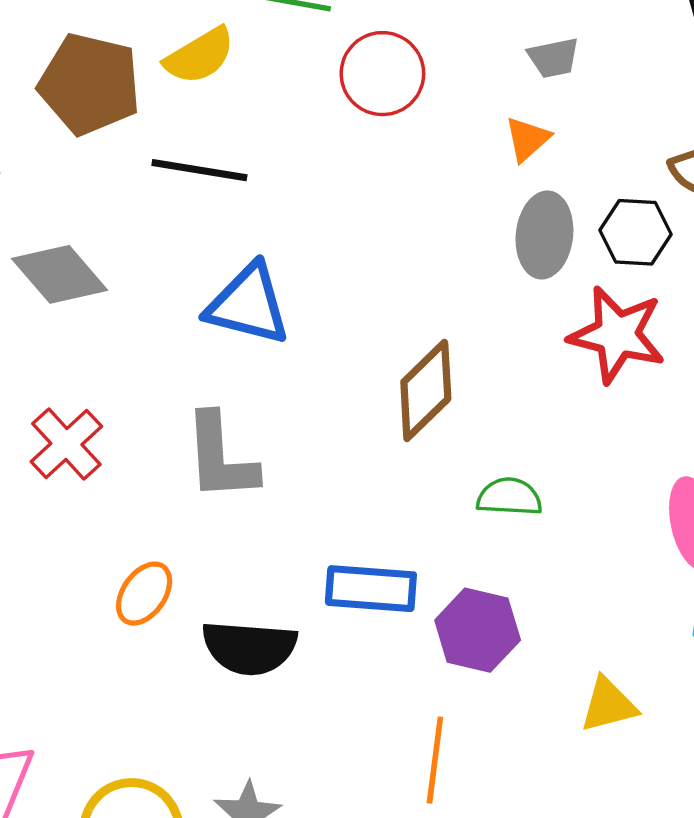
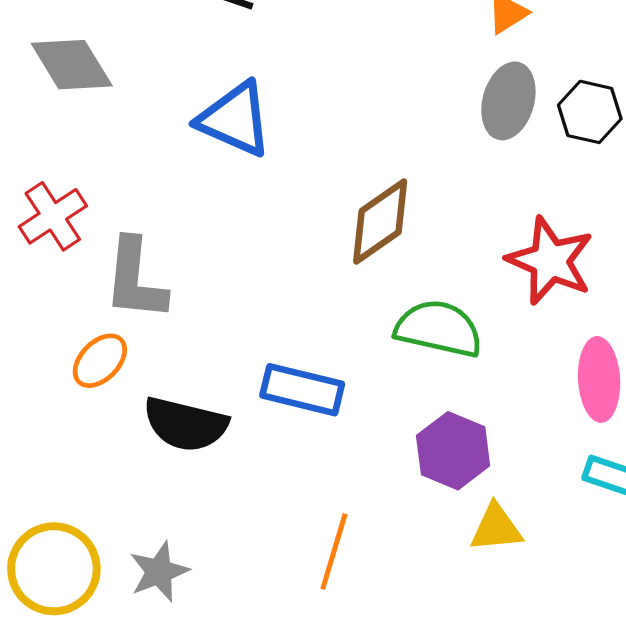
red star: (617, 335) -> (550, 261), moved
gray L-shape: (220, 457) -> (135, 279), moved
green semicircle: (509, 497) -> (439, 329), size x1.5
purple hexagon: (478, 630) -> (453, 451), moved

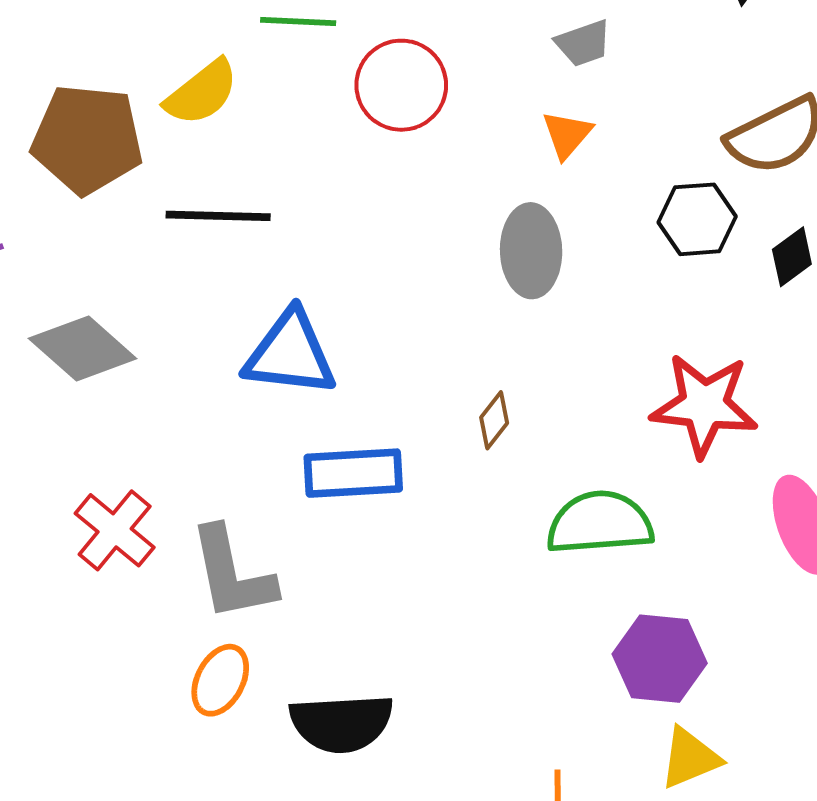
gray ellipse: (508, 101) -> (531, 251), moved
brown diamond: (380, 222) -> (494, 420), size x0.5
blue rectangle: (302, 390) -> (353, 473), moved
yellow triangle: (496, 528) -> (690, 758), moved

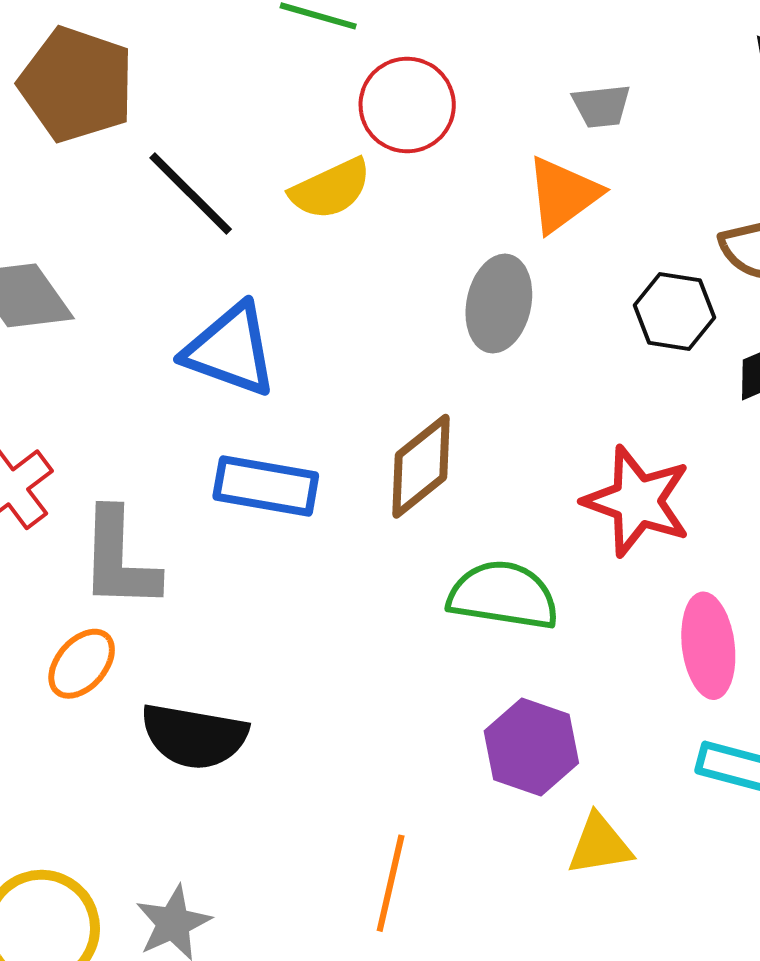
yellow semicircle: (202, 93) -> (331, 189), moved
orange triangle: (567, 135) -> (563, 195), size x1.5
black line: (218, 216) -> (191, 193), turned 30
brown diamond: (494, 420) -> (421, 466), size x1.8
yellow triangle: (690, 758) -> (600, 845), moved

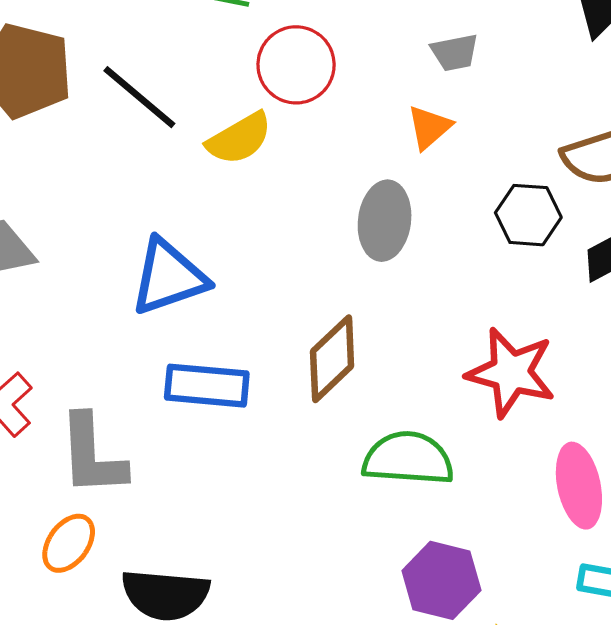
black line: (191, 193) -> (139, 97), moved
orange triangle: (563, 195) -> (429, 127), size x0.7
blue triangle: (231, 350) -> (169, 277), turned -34

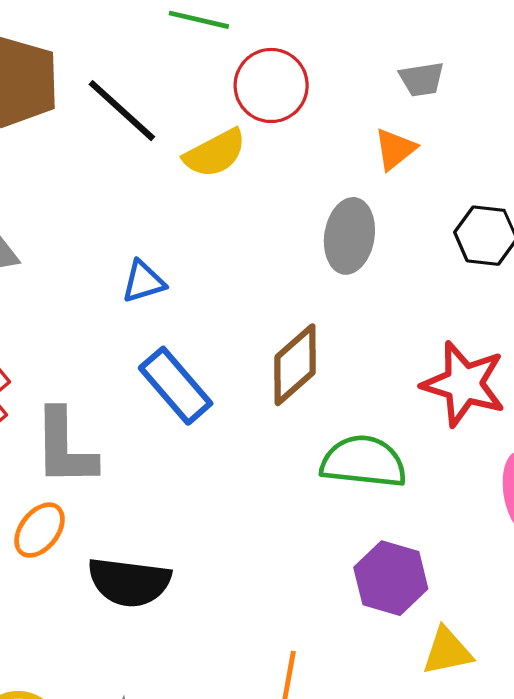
blue triangle: (169, 277) -> (143, 282), size x0.6
blue rectangle: (207, 386) -> (176, 386), turned 42

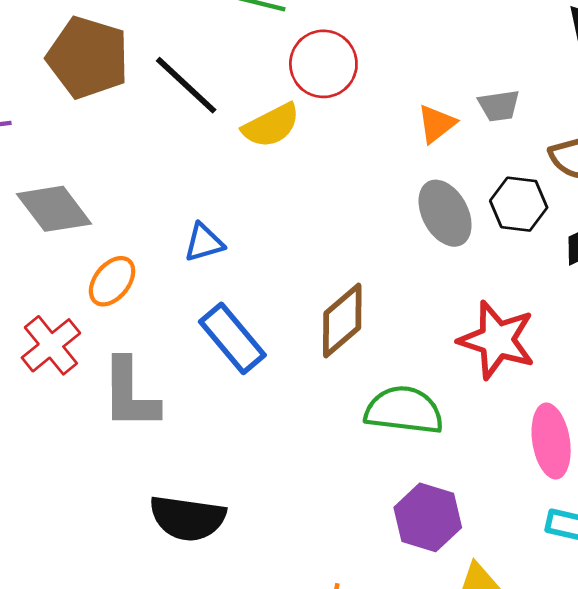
gray trapezoid: (422, 79) -> (499, 106), moved
gray ellipse: (349, 236) -> (445, 213), moved, turned -38
orange ellipse: (39, 530) -> (112, 281), moved

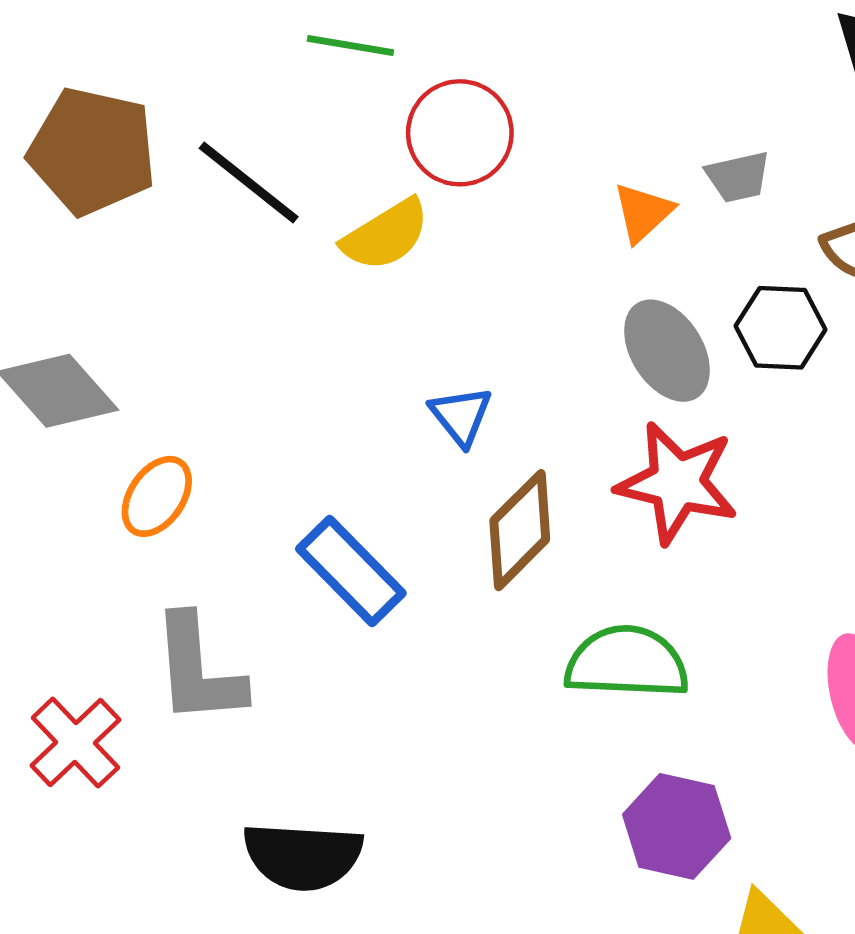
blue triangle: (204, 243) -> (461, 416), moved, turned -48
red star: (497, 340) -> (677, 483), moved
red cross: (51, 345) -> (75, 743), moved

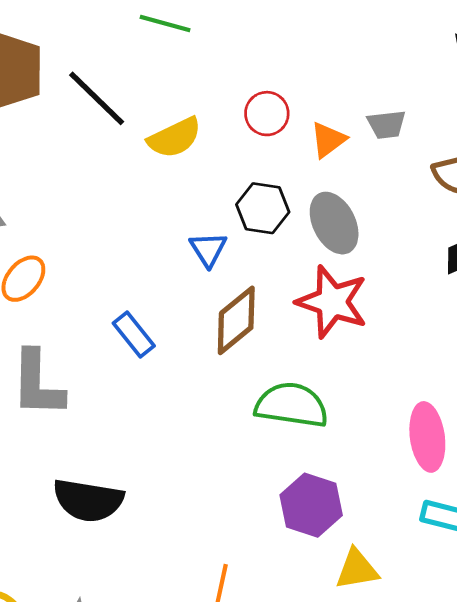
red circle: (460, 133) -> (267, 114), moved, size x0.7
black hexagon: (781, 328) -> (263, 208), moved
blue rectangle: (351, 571) -> (134, 334), size x0.7

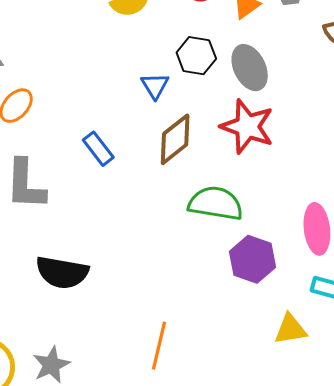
purple hexagon: (311, 505) -> (253, 259), moved
yellow triangle: (357, 569) -> (291, 329), moved

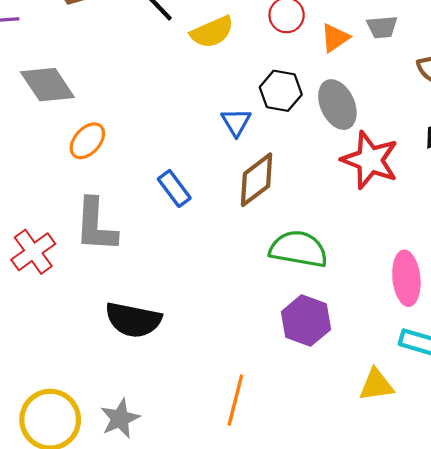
red star: (247, 127) -> (370, 160), moved
purple hexagon: (253, 259) -> (306, 321), moved

